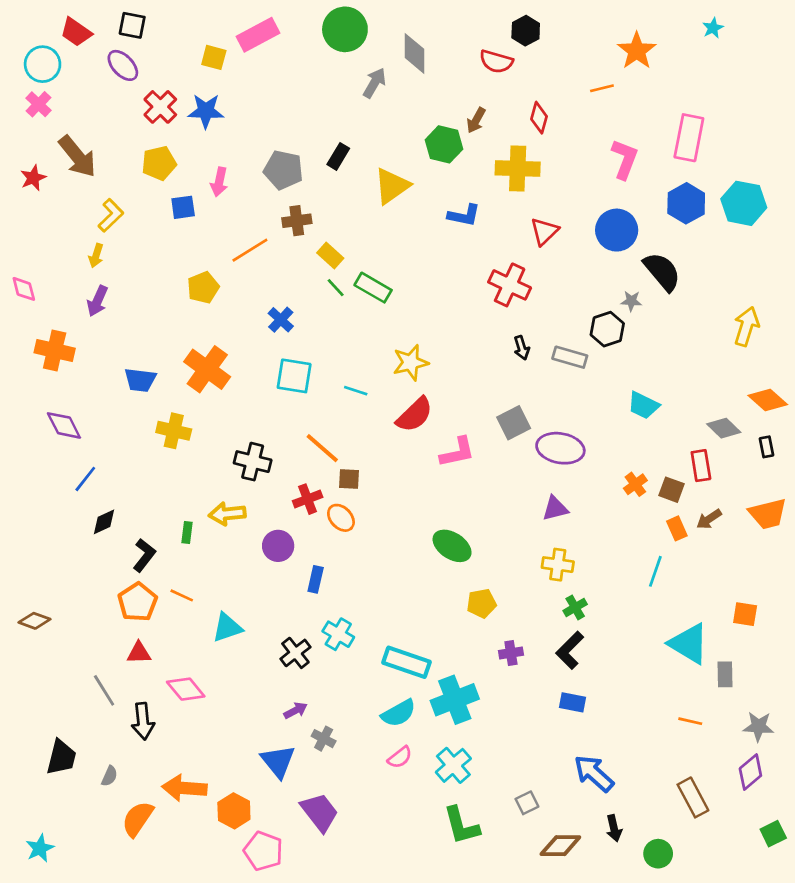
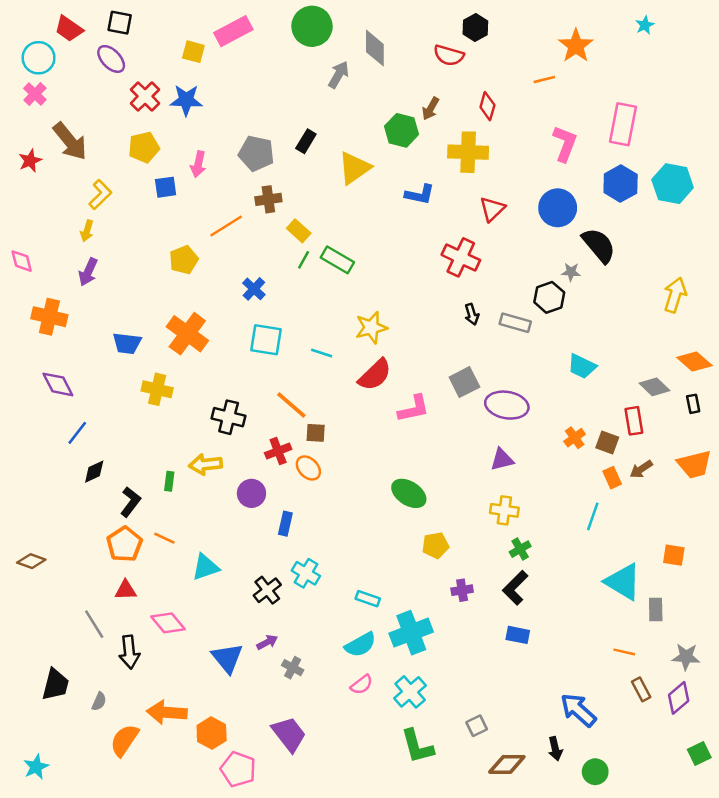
green line: (336, 288) -> (304, 260), turned 72
cyan rectangle: (407, 662) -> (368, 599), size x0.6
blue triangle: (278, 761) -> (227, 658), moved
blue arrow: (594, 773) -> (578, 710), moved
brown rectangle: (693, 797) -> (641, 689), moved, size x0.7

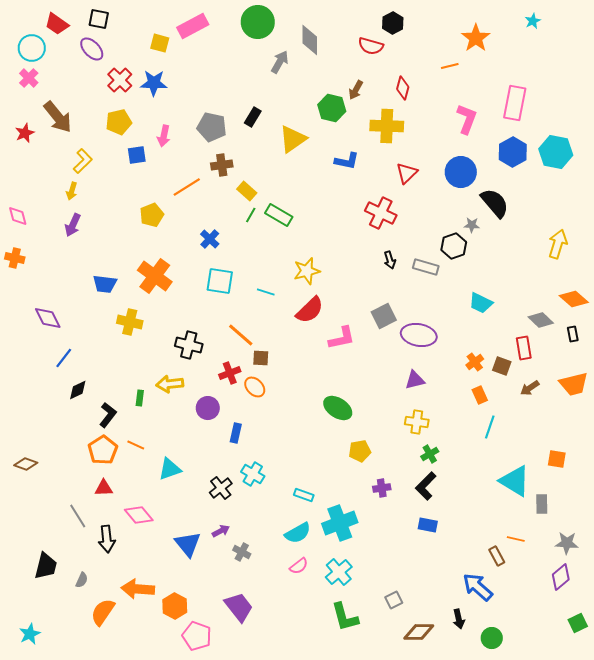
orange cross: (49, 317) -> (15, 258), moved, size x0.7
orange rectangle: (612, 478) -> (480, 395), moved
brown rectangle: (641, 689) -> (497, 556), moved

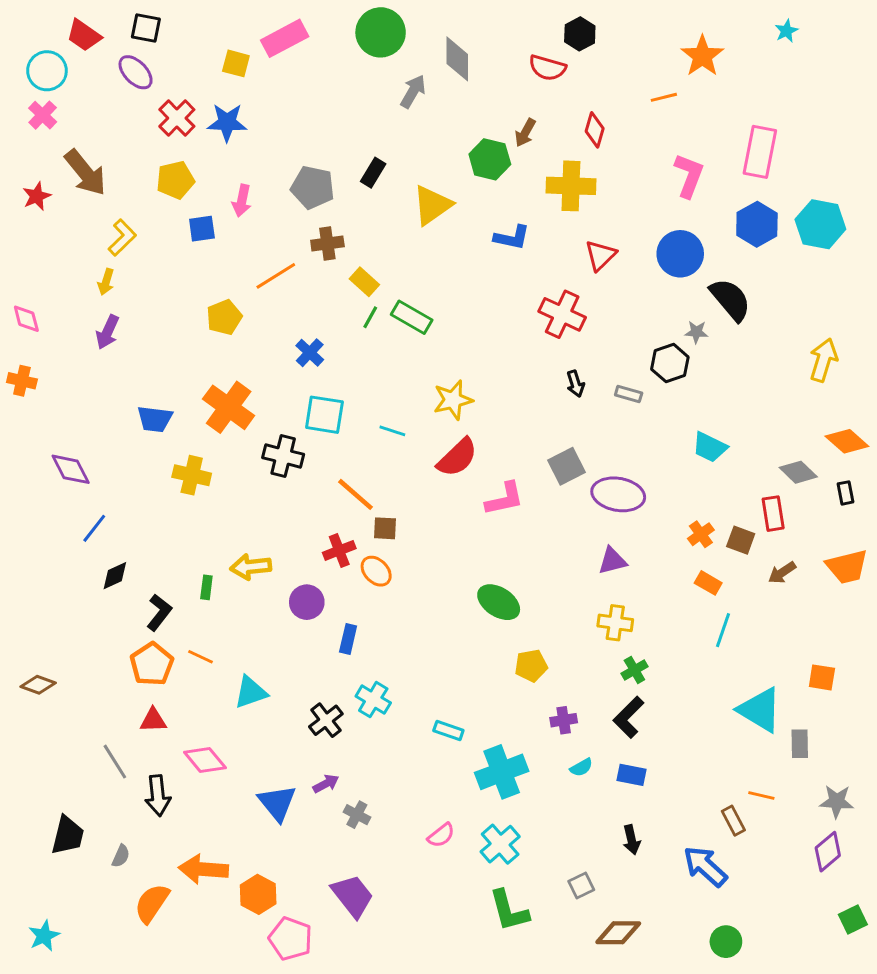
gray rectangle: (426, 267) -> (629, 394), size x0.7
black cross: (189, 345) -> (283, 456), moved
orange rectangle: (480, 395) -> (708, 583), turned -36
cyan semicircle: (298, 533) -> (581, 767), moved, size x0.6
black arrow: (459, 619) -> (631, 840), moved

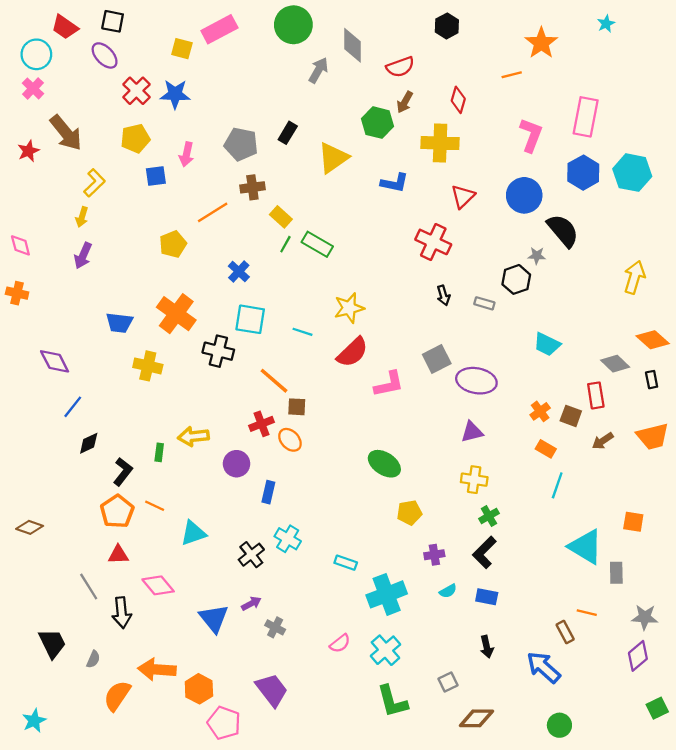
red semicircle: (547, 68) -> (400, 67), moved, turned -36
black trapezoid: (68, 835) -> (52, 643), turned -40

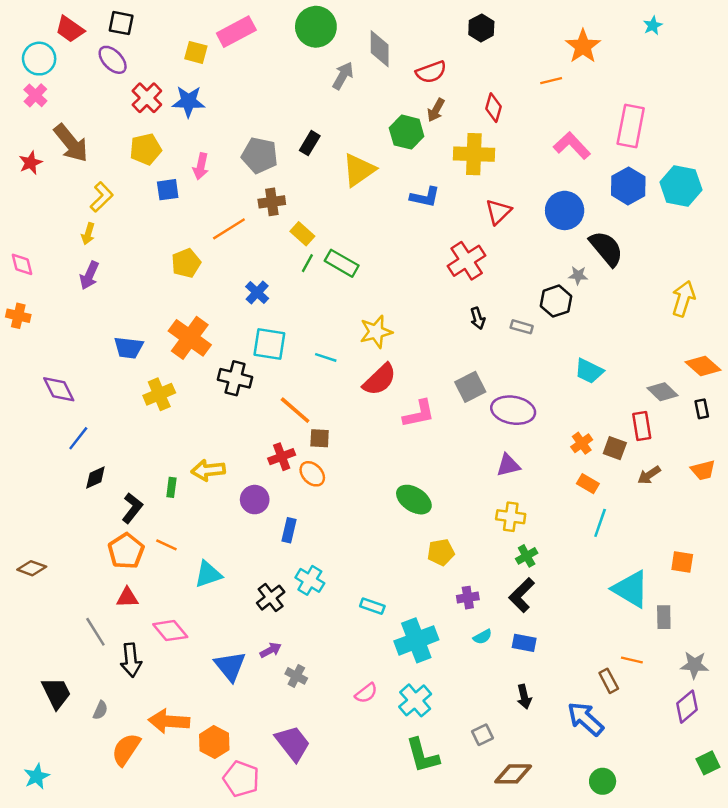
pink L-shape: (531, 135) -> (572, 146), turned -64
red cross: (433, 242) -> (467, 261), turned 32
yellow cross: (148, 366) -> (159, 394), turned -36
orange trapezoid: (653, 436) -> (703, 470), size x0.7

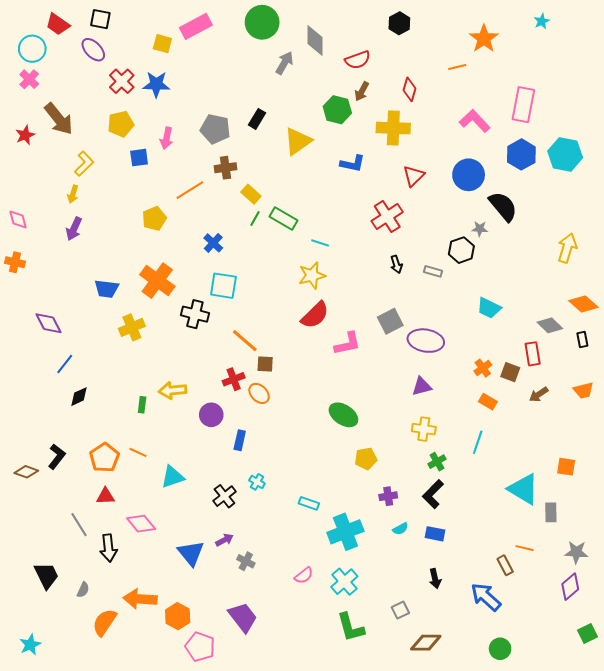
cyan line: (326, 357) -> (320, 243), moved
black L-shape: (132, 508) -> (57, 457), moved
cyan line: (600, 523) -> (478, 442), moved
cyan cross: (310, 580) -> (257, 482), size x0.7

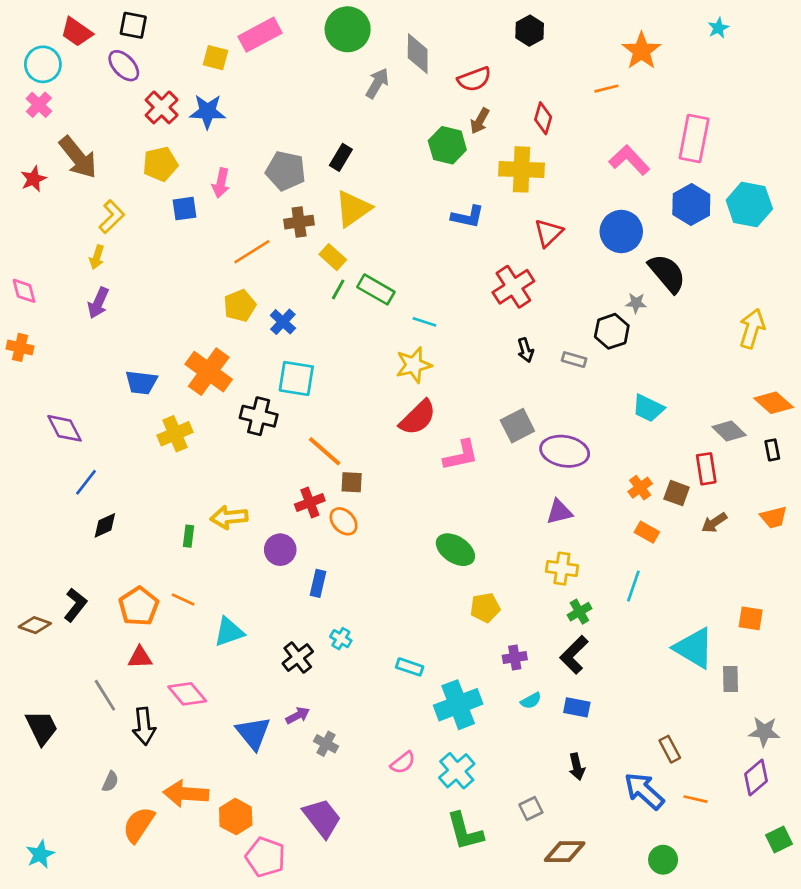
yellow triangle: (298, 141) -> (353, 209), moved
yellow pentagon: (154, 219) -> (240, 306), moved
orange line: (524, 548) -> (695, 799), moved
black trapezoid: (46, 576) -> (42, 728), moved

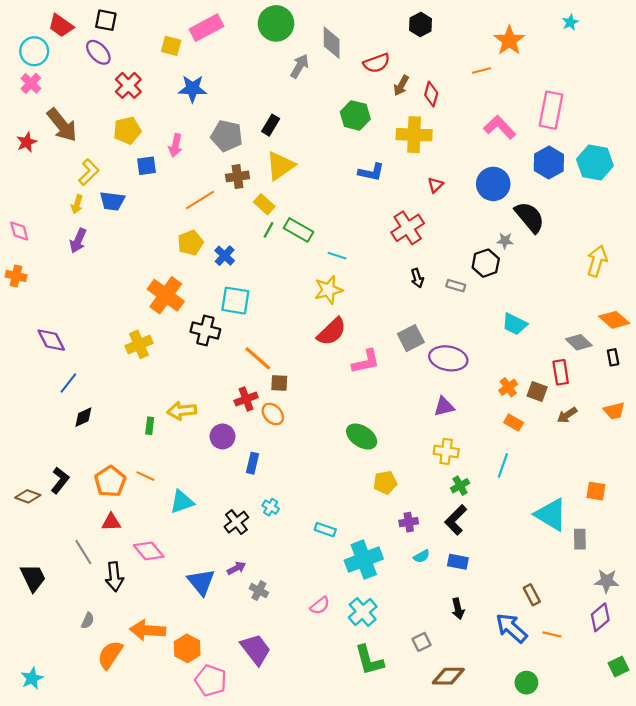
blue star: (207, 112) -> (193, 89), moved
brown arrow: (480, 121) -> (401, 85), moved
red triangle: (548, 233) -> (435, 185), size x0.7
blue trapezoid: (141, 382) -> (112, 201), moved

